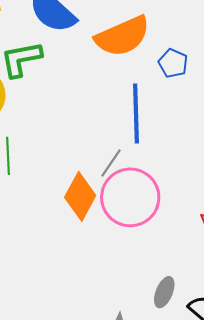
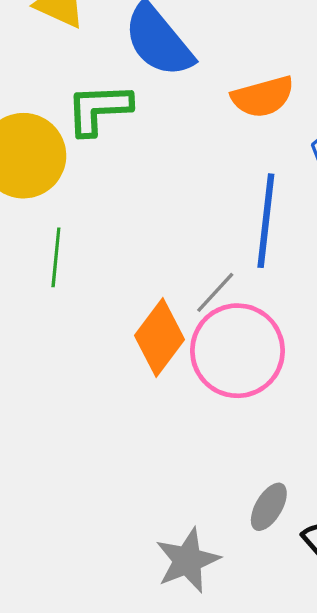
orange semicircle: (123, 36) -> (263, 97), size x0.7

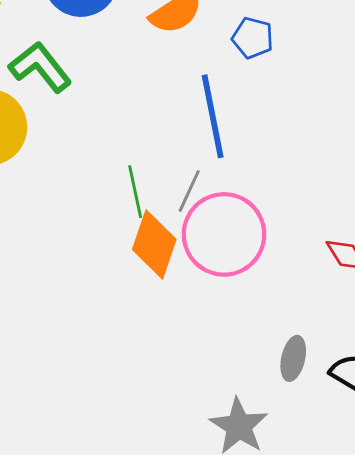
green L-shape: (99, 109) -> (40, 67), turned 72
green line: (56, 257) -> (135, 192), moved

